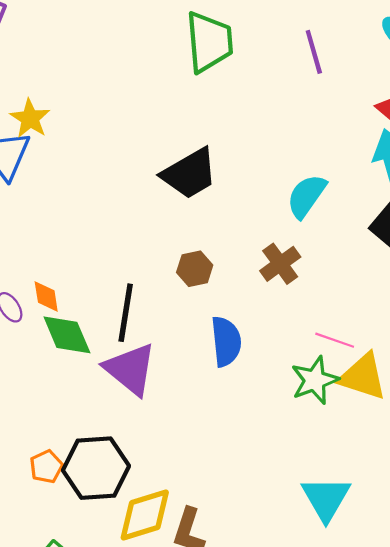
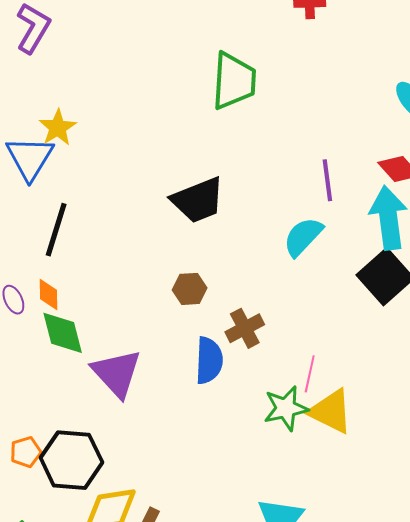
purple line: (314, 52) -> (327, 180), moved
brown cross: (280, 264) -> (245, 328), moved
black line: (126, 313) -> (56, 230), moved
pink line: (335, 340) -> (310, 374), turned 75

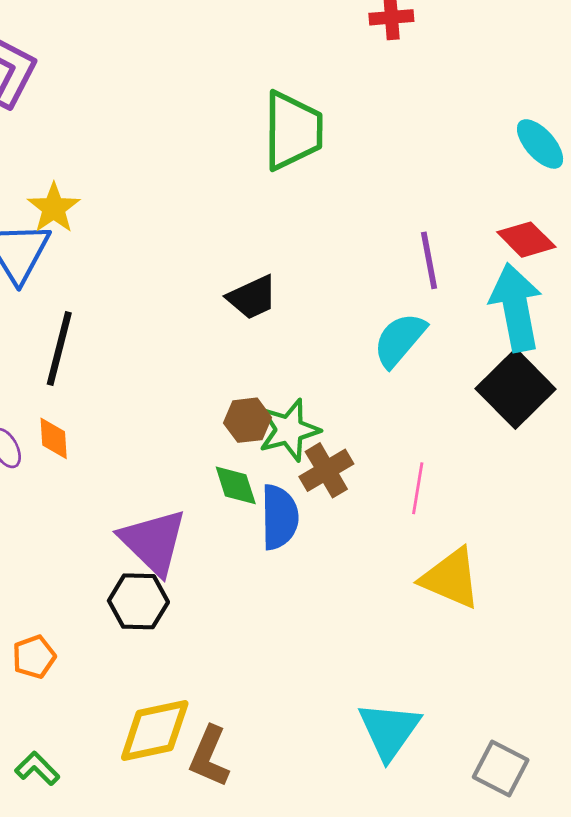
black trapezoid: (198, 200) -> (252, 297), size x0.7
green diamond: (63, 333) -> (236, 485), moved, size x0.7
pink line: (310, 374) -> (418, 488), moved
green star: (286, 408) -> (289, 430), moved
black hexagon: (71, 460) -> (138, 601), moved, size x0.7

